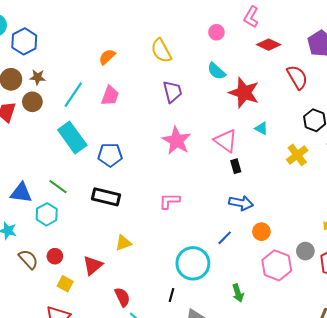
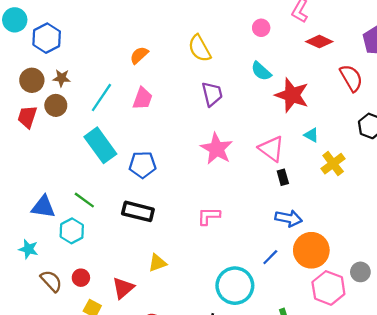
yellow cross: (297, 155) -> (333, 164), moved
orange circle: (261, 232) -> (311, 250), size x1.8

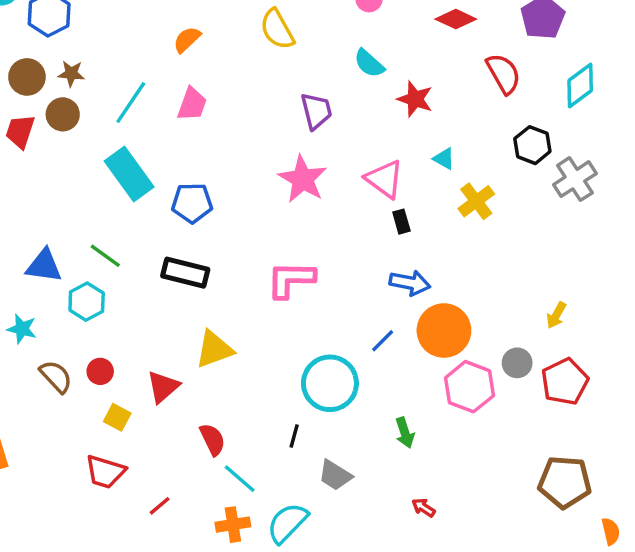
purple trapezoid: (212, 94) -> (316, 111), moved
red star: (292, 95) -> (415, 99), size x0.7
pink L-shape: (209, 216) -> (291, 279), size x1.4
yellow triangle: (157, 263) -> (214, 349), size x1.4

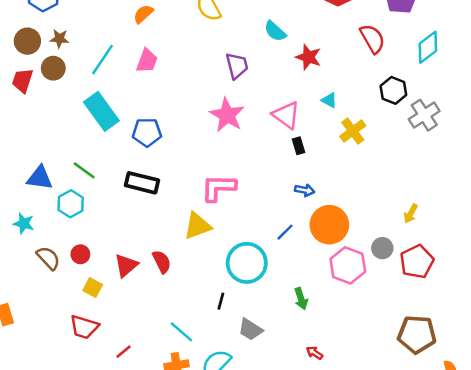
blue arrow: (410, 283) -> (305, 190), size x0.7
yellow triangle: (214, 349) -> (197, 226), moved
red semicircle: (212, 439) -> (162, 262), moved

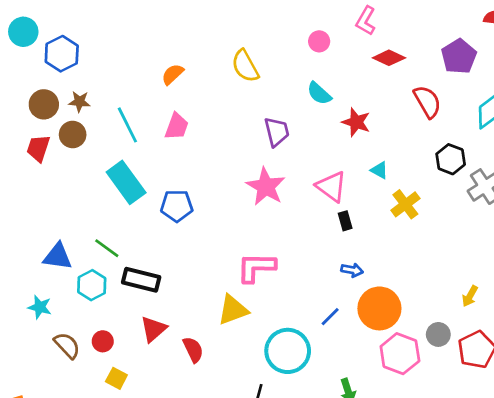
cyan line: (103, 60) -> (127, 125), turned -60
black rectangle: (142, 183) -> (141, 280), moved
red triangle: (126, 265) -> (153, 329), moved

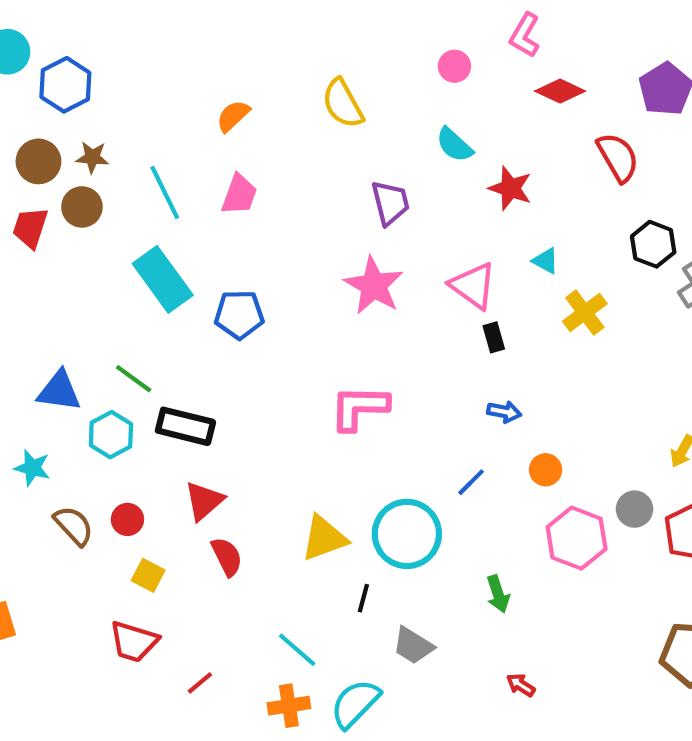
orange circle: (379, 308) -> (546, 470), size x0.5
yellow triangle: (233, 310) -> (324, 538), moved
red semicircle: (193, 350) -> (227, 557), moved

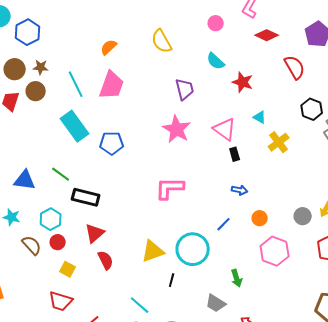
pink trapezoid: (239, 195) -> (112, 85), size x1.4
cyan hexagon: (111, 435) -> (51, 219), moved
gray circle: (635, 509) -> (303, 216), moved
gray trapezoid: (413, 646) -> (216, 303), moved

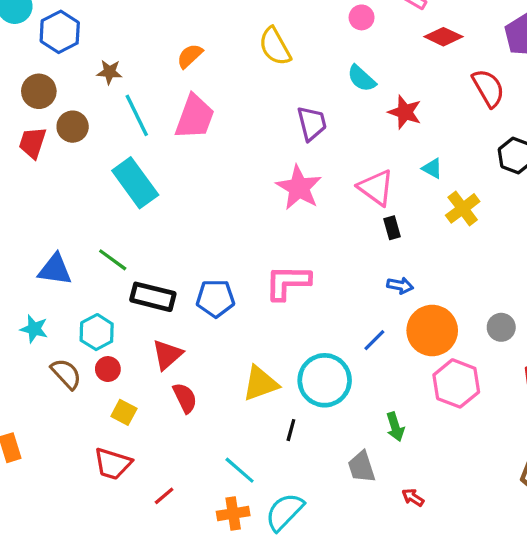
brown star: (41, 67) -> (109, 72), moved
blue pentagon: (112, 143) -> (215, 298), moved
orange circle: (260, 218) -> (432, 330), size x2.0
gray trapezoid: (216, 303) -> (362, 467), turned 40

